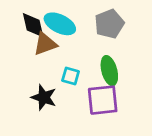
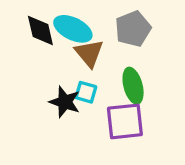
brown triangle: (45, 44) -> (89, 53), moved, turned -50
black star: (44, 97) -> (65, 102), moved

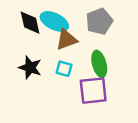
brown triangle: (89, 53) -> (66, 40), turned 50
black star: (65, 102) -> (30, 68), moved

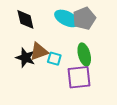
cyan ellipse: (54, 21) -> (67, 18), moved
brown triangle: (66, 40) -> (39, 51), moved

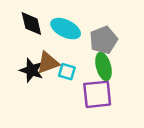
cyan ellipse: (67, 18) -> (66, 29), moved
gray pentagon: (84, 18) -> (103, 40), moved

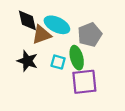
brown triangle: (48, 63) -> (42, 35), moved
green ellipse: (103, 66) -> (77, 58), moved

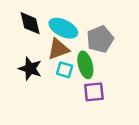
brown triangle: (42, 35) -> (58, 49), moved
purple square: (84, 82) -> (94, 92), size x0.7

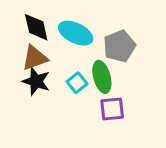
brown triangle: (58, 49) -> (35, 58), moved
cyan square: (65, 70) -> (77, 83), turned 35

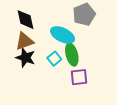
cyan ellipse: (76, 33) -> (63, 35), moved
gray pentagon: (119, 46) -> (84, 14), moved

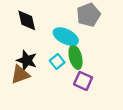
brown triangle: (24, 41) -> (20, 74), moved
purple square: (79, 77) -> (83, 81), turned 30

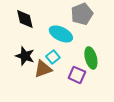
green ellipse: (76, 57) -> (91, 58), moved
brown triangle: (20, 74) -> (43, 69), moved

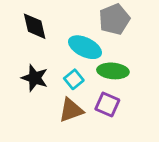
green ellipse: (91, 58) -> (113, 71), moved, turned -70
brown triangle: (43, 69) -> (71, 110), moved

